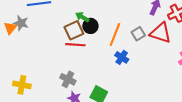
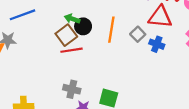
gray square: (138, 34) -> (138, 34), moved
blue cross: (122, 57) -> (157, 44), moved

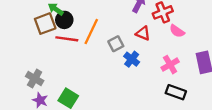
red triangle: (160, 17) -> (143, 33), size x0.6
red line: (71, 50) -> (67, 39), moved

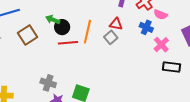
brown square: (45, 24) -> (27, 35), moved
red triangle: (143, 33) -> (116, 24), moved
blue cross: (132, 59) -> (146, 27), moved

